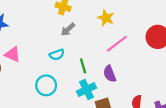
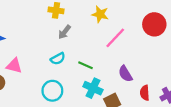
green line: (83, 66) -> (86, 65), turned -40
purple semicircle: (110, 74) -> (125, 74), moved
cyan cross: (87, 90) -> (93, 88), turned -30

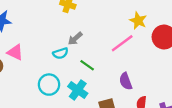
yellow star: (100, 14) -> (138, 21), moved
gray arrow: (65, 32) -> (75, 38), moved
cyan cross: (93, 88) -> (78, 90), moved

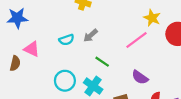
cyan semicircle: (61, 53) -> (66, 40), moved
purple semicircle: (126, 81) -> (140, 77), turned -35

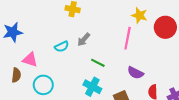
pink line: (137, 40) -> (128, 38), turned -35
cyan circle: (65, 81) -> (43, 85), moved

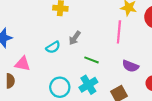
cyan circle: (43, 85) -> (60, 87), moved
cyan cross: (92, 87) -> (88, 85), turned 36

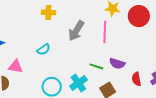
gray arrow: (75, 38) -> (76, 31), moved, size x1.5
green line: (92, 60) -> (96, 66), moved

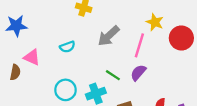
purple semicircle: (117, 63) -> (138, 73), moved, turned 98
green line: (96, 66) -> (113, 75), moved

